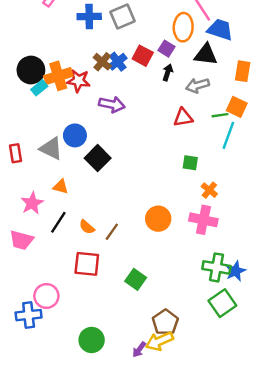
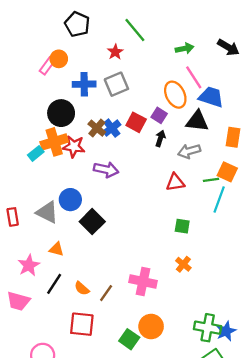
orange ellipse: (183, 27) -> (175, 95), turned -30
black circle: (31, 70) -> (61, 113), moved
orange cross: (209, 190) -> (183, 264), moved
orange circle: (158, 219) -> (151, 327), moved
pink cross: (203, 220) -> (143, 282), moved

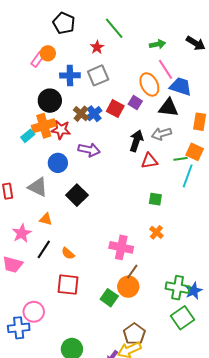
black arrow: (160, 138) -> (136, 141), moved, size x1.5
blue circle: (70, 200) -> (58, 163), moved
brown line: (106, 293) -> (132, 272), moved

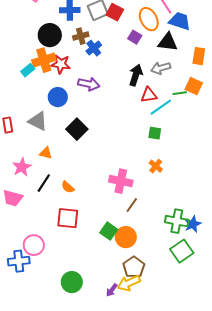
red square: (115, 109) -> (115, 12), moved
brown cross: (81, 114) -> (81, 36), moved, turned 35
cyan line: (188, 176) -> (161, 107), moved, turned 35
orange circle: (128, 287) -> (126, 237), moved

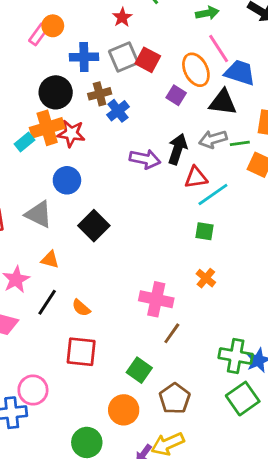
purple arrow: (89, 84) -> (145, 159), moved
green line: (180, 93) -> (240, 143), moved
orange circle: (126, 237) -> (124, 410), moved
brown pentagon: (134, 267) -> (175, 399), moved

